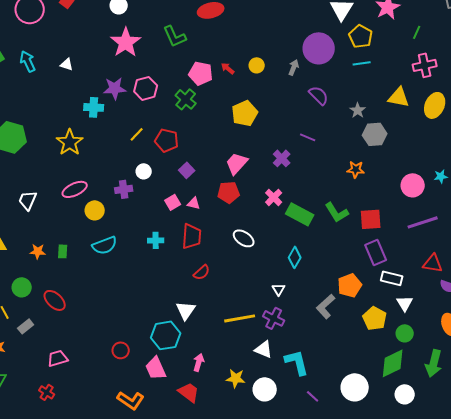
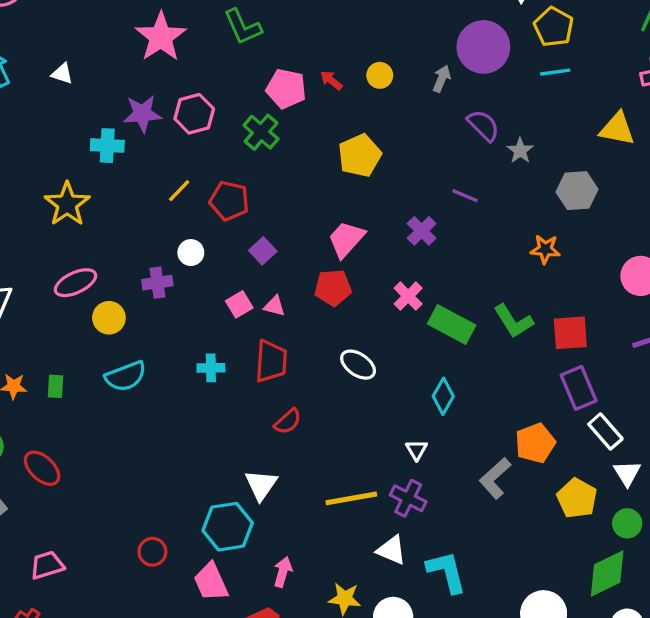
gray star: (358, 110) -> (520, 151), moved
white rectangle: (392, 278) -> (605, 431), turned 35

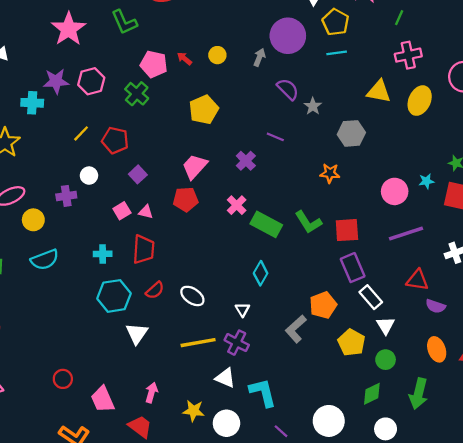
white ellipse: (358, 365) -> (192, 296), moved
cyan hexagon: (228, 527) -> (114, 296), moved
green diamond: (607, 574) -> (372, 394), size x0.7

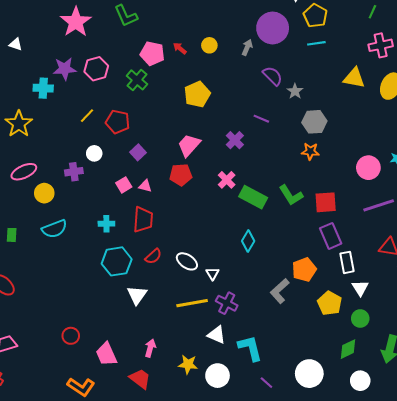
gray hexagon: (351, 133) -> (314, 122), moved
white rectangle: (371, 297) -> (347, 262), turned 30
white triangle: (242, 310) -> (212, 274), moved

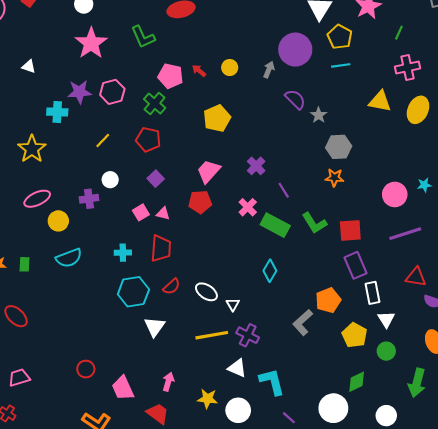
purple line: (261, 119) -> (284, 190), moved, turned 35
red pentagon: (118, 122) -> (148, 139), moved
green diamond: (348, 349) -> (357, 382), moved

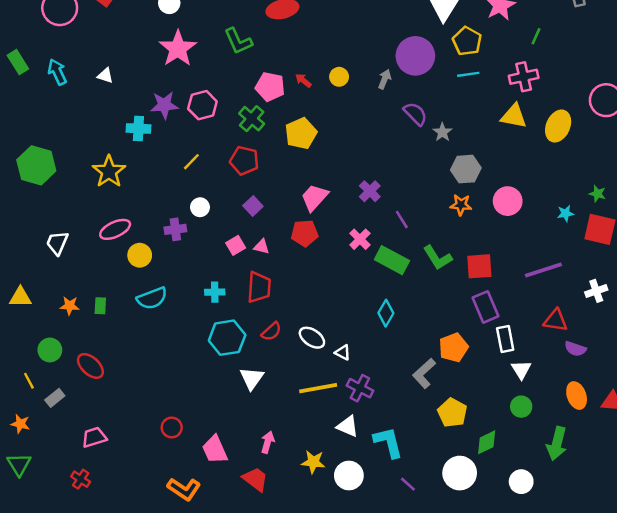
pink cross: (407, 68) -> (524, 77), moved
yellow pentagon: (217, 118) -> (301, 133), moved
pink circle: (395, 194) -> (508, 201), moved
white triangle: (233, 305) -> (343, 352), turned -32
yellow pentagon: (355, 335) -> (452, 413), moved

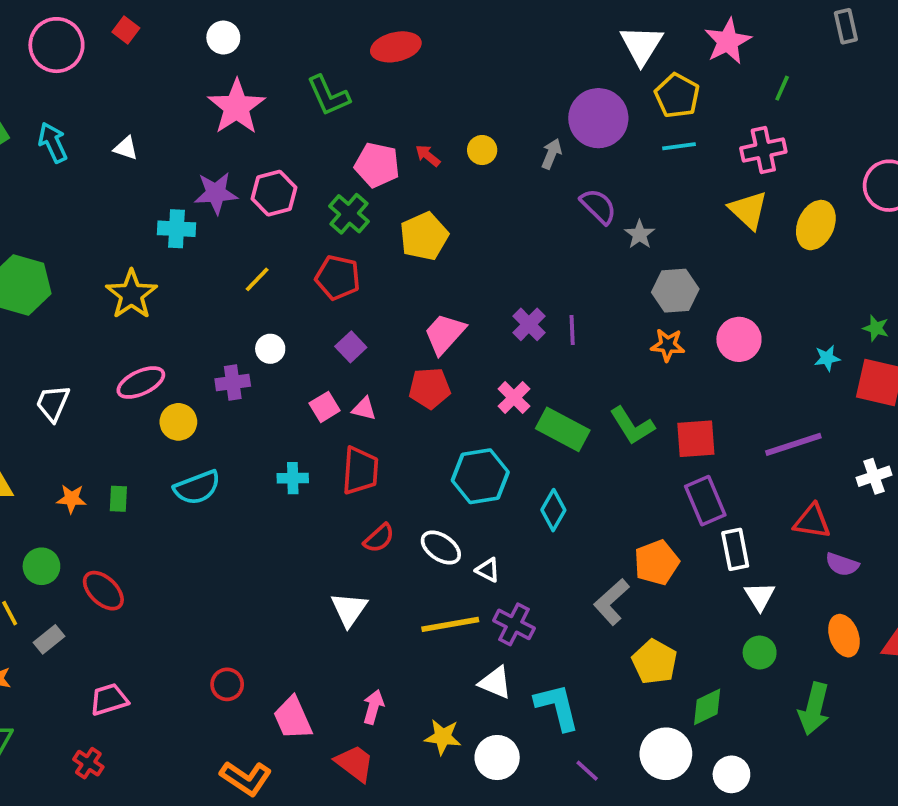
yellow triangle: (514, 116) -> (748, 210), turned 32
purple line: (402, 220) -> (572, 330), moved, turned 30
cyan hexagon: (227, 338) -> (480, 476), moved
white circle: (521, 482) -> (731, 774), moved

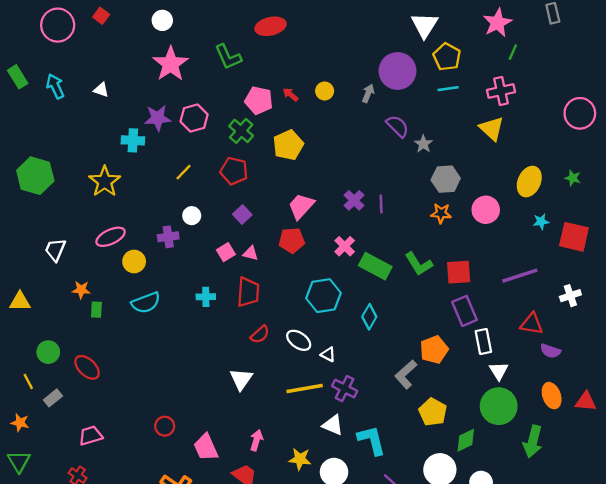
pink star: (728, 41) -> (497, 23), moved
yellow ellipse: (816, 225) -> (529, 182), moved
green star: (876, 328) -> (573, 178), moved
orange star: (71, 499) -> (81, 290), moved
green circle: (760, 653) -> (499, 406), size x1.8

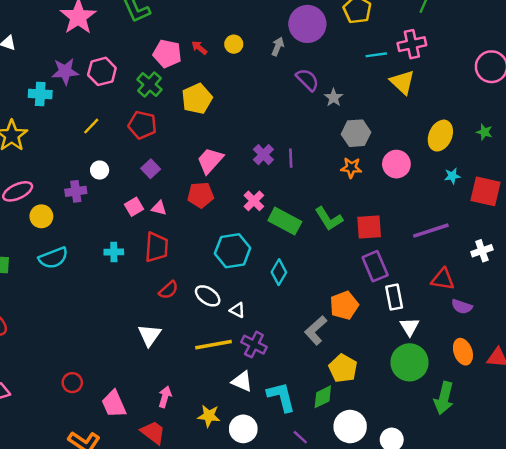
cyan line: (448, 89) -> (376, 55), moved
green diamond: (466, 440) -> (323, 397), moved

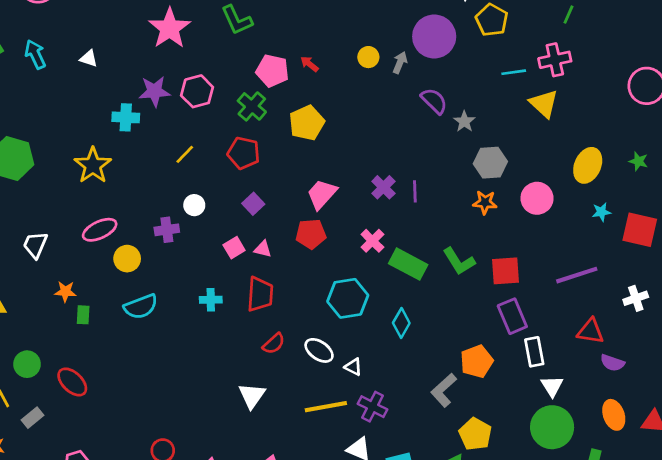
yellow circle: (234, 44) -> (368, 57), moved

